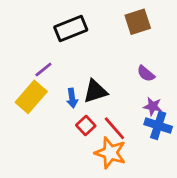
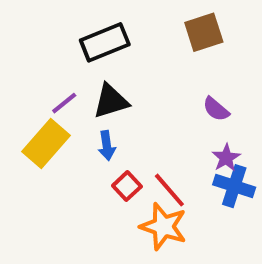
black triangle: (95, 91) -> (111, 101), moved
purple star: (153, 106) -> (226, 158), turned 30

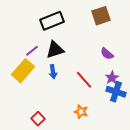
red square: (127, 186) -> (38, 119), moved
red line: (169, 190) -> (84, 80), moved
orange star: (163, 227) -> (81, 112), size x0.6

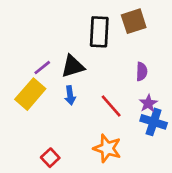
black rectangle: (52, 21) -> (99, 32), moved, turned -65
purple semicircle: (107, 54) -> (142, 72), turned -128
orange star: (81, 112) -> (107, 148), size x1.5

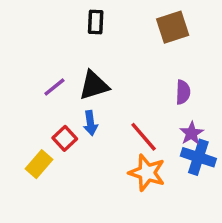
black rectangle: (99, 32) -> (96, 22), moved, size x0.6
yellow rectangle: (30, 94) -> (39, 164), moved, size x0.7
orange star: (107, 148) -> (147, 173), moved
red square: (50, 158) -> (65, 138), moved

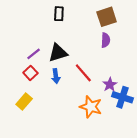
purple semicircle: (183, 92) -> (106, 40), moved
purple star: (192, 133) -> (110, 85), moved
red line: (144, 137) -> (83, 73), moved
red square: (65, 138) -> (30, 73), moved

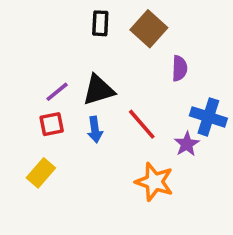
brown square: (107, 17) -> (149, 29), moved, turned -30
red square: (30, 73) -> (52, 124), turned 32
blue cross: (122, 97) -> (208, 117), moved

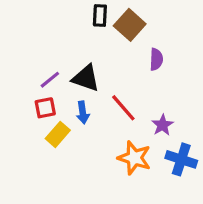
black rectangle: (100, 23) -> (100, 16), moved
black triangle: (98, 90) -> (86, 78), turned 36
blue cross: (208, 117) -> (181, 159), moved
yellow rectangle: (41, 173) -> (58, 134), moved

